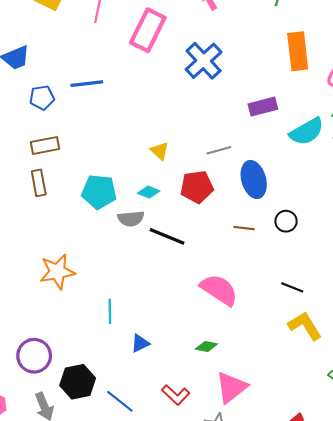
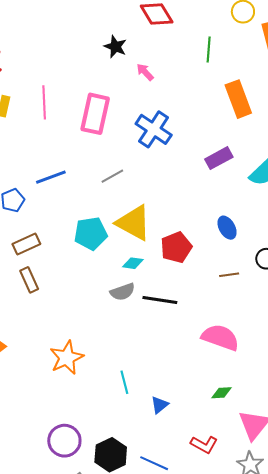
gray line: (219, 150) -> (112, 176), moved
yellow triangle: (160, 151) -> (134, 223), size x2.0
blue ellipse: (254, 180) -> (227, 228), size x0.7
cyan pentagon: (99, 192) -> (91, 233), moved

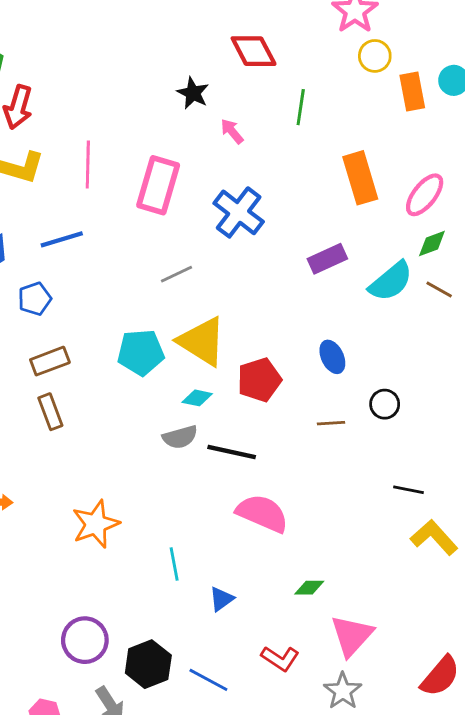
green line: (209, 49) -> (301, 107), moved
blue line: (51, 177) -> (62, 239), moved
pink semicircle: (220, 337) -> (262, 513), moved

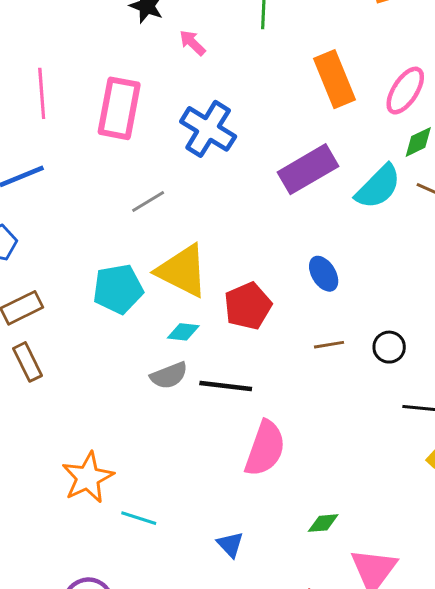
purple rectangle: (327, 259) -> (308, 169), size x1.4
black circle: (385, 404) -> (389, 347), moved
pink semicircle: (262, 513) -> (265, 448), turned 92
cyan line: (174, 564) -> (139, 518), moved, turned -56
blue triangle: (221, 599) -> (230, 544), turned -32

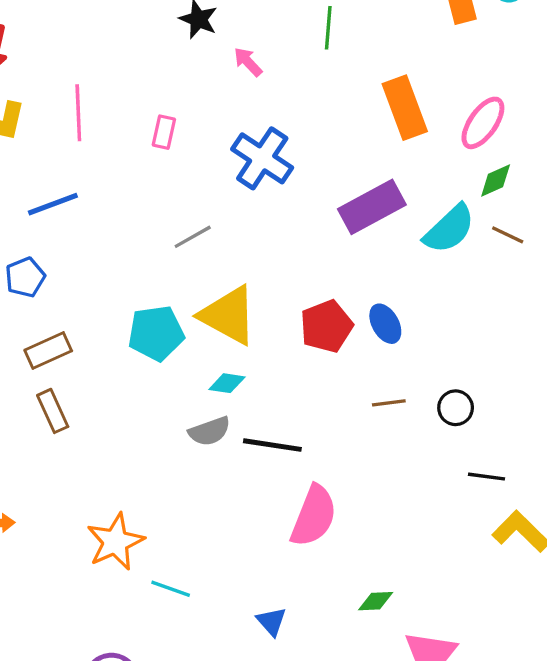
pink rectangle: (119, 108) -> (164, 132), size x0.5
red pentagon: (248, 306) -> (326, 326), moved

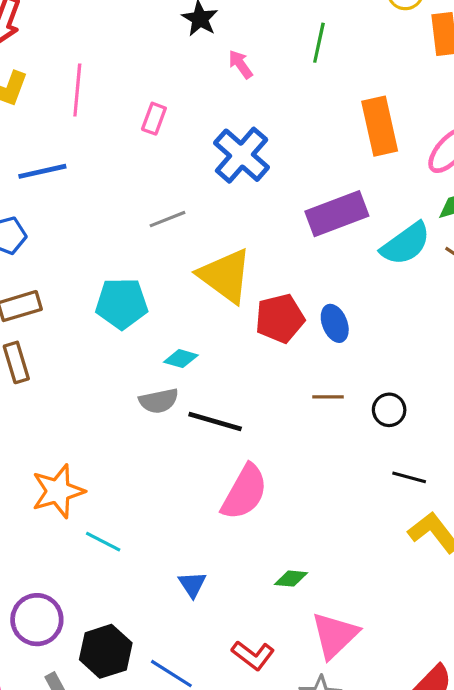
yellow triangle: (228, 315) -> (225, 276), moved

